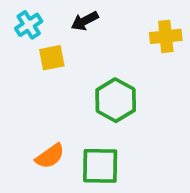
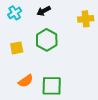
yellow square: (52, 58) -> (17, 48), moved
green hexagon: (116, 100) -> (47, 40), moved

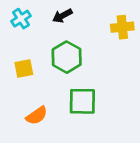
green square: (52, 86) -> (82, 101), moved

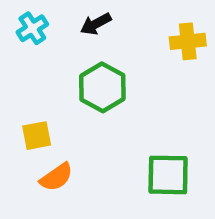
yellow square: (24, 68) -> (37, 136), moved
green square: (82, 101) -> (168, 175), moved

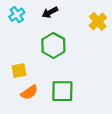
yellow cross: (188, 41) -> (98, 21), turned -36
green square: (168, 175) -> (62, 91), moved

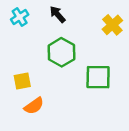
black arrow: (50, 12) -> (58, 14), turned 77
green square: (62, 91) -> (98, 77), moved

